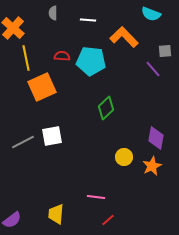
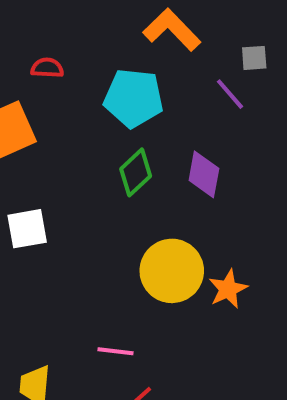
cyan pentagon: (91, 61) -> (134, 98), moved
purple diamond: (156, 138) -> (204, 174), moved
yellow circle: (124, 157) -> (172, 271), size x1.8

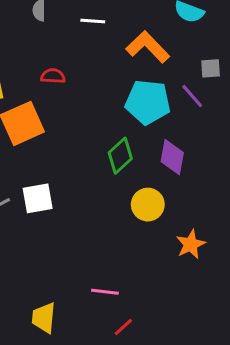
cyan pentagon: (134, 98) -> (148, 102), moved
yellow circle: (172, 271) -> (148, 205), moved, size x0.7

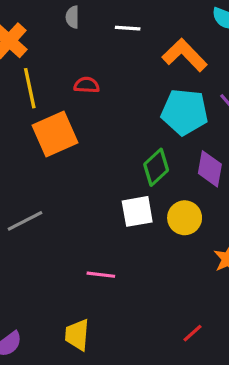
white square: (38, 198) -> (137, 211), moved
pink line: (105, 292) -> (101, 275), moved
red line: (123, 327) -> (192, 333), moved

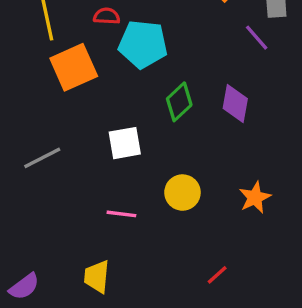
cyan pentagon: (185, 112) -> (143, 44), moved
white square: (137, 211) -> (125, 143), moved
yellow circle: (185, 218) -> (182, 193), moved

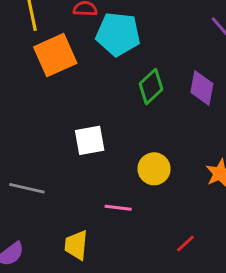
white square: (125, 143) -> (90, 140), moved
gray line: (42, 158) -> (27, 188), moved, turned 40
pink line: (121, 214) -> (118, 208), moved

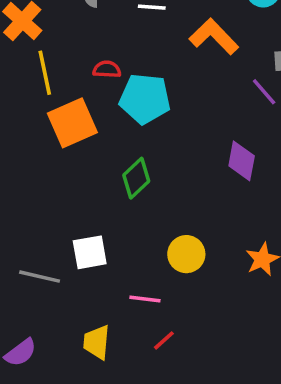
green diamond: (151, 87) -> (136, 178), moved
white square: (90, 140) -> (90, 252), moved
red line: (185, 244) -> (164, 340), moved

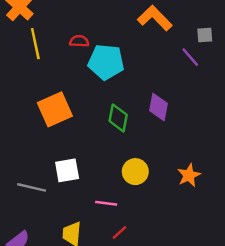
orange square: (72, 123) -> (55, 109), moved
purple diamond: (242, 161) -> (158, 107), moved
green diamond: (136, 178) -> (118, 118), moved, turned -36

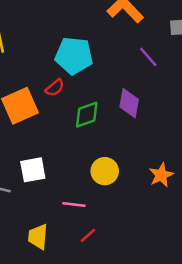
red semicircle: (79, 41) -> (55, 88), moved, turned 138
purple line: (190, 57) -> (148, 57), moved
green diamond: (118, 118) -> (87, 115), turned 60

